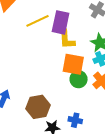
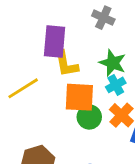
yellow line: (37, 21) -> (23, 88), moved

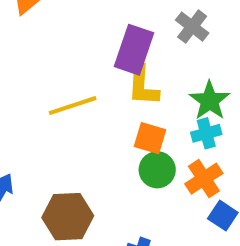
gray cross: (103, 18) -> (192, 27), moved
orange square: (79, 97) -> (150, 138), size x0.7

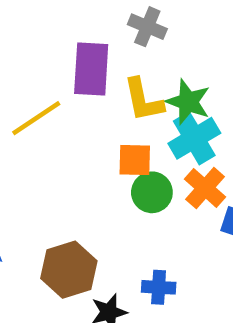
yellow L-shape: (143, 86) -> (143, 100), moved
yellow line: (73, 106) -> (36, 118), moved
cyan cross: (206, 133) -> (194, 138), size x1.5

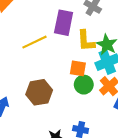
brown hexagon: (69, 270) -> (39, 92), moved

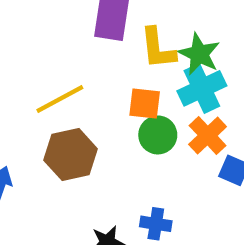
yellow line: (34, 42) -> (60, 99), moved

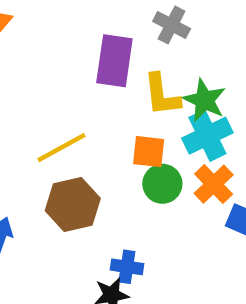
blue cross: (156, 224) -> (127, 267), moved

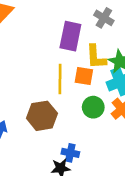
yellow line: (61, 148) -> (60, 79), moved, turned -64
orange square: (149, 152) -> (84, 76), moved

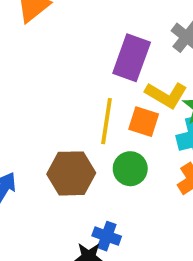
yellow L-shape: (96, 57) -> (166, 95), turned -64
green circle: (93, 107) -> (130, 169), moved

